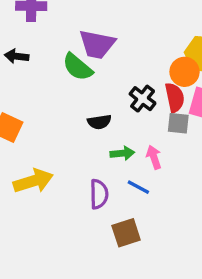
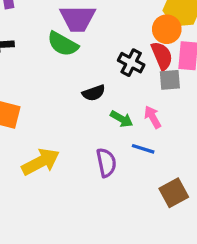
green arrow: (122, 153) -> (122, 119), turned 45
brown square: (126, 233) -> (174, 193), moved

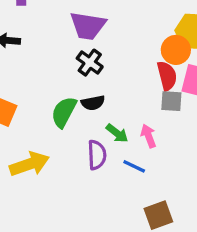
green semicircle: (63, 44) -> (64, 112), moved, turned 80
black cross: (131, 63) -> (90, 63), moved
purple semicircle: (106, 163) -> (97, 155), moved

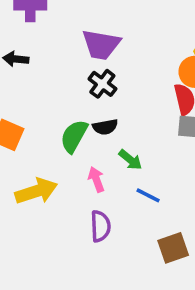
pink arrow: (148, 136) -> (96, 179), moved
purple semicircle: (97, 155) -> (100, 226), moved

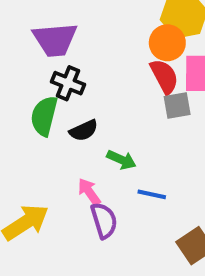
green semicircle: (74, 136) -> (44, 116), moved
purple semicircle: (100, 226) -> (104, 220), moved

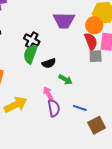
purple trapezoid: (55, 40) -> (64, 21), moved
black cross: (68, 83) -> (32, 40), moved
blue line: (152, 194) -> (80, 108), moved

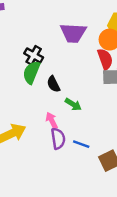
black semicircle: (49, 63) -> (53, 84), turned 80
blue line: (80, 108) -> (81, 144), moved

